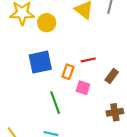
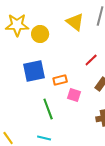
red line: (88, 60) -> (91, 60), moved, turned -32
orange rectangle: (68, 72) -> (60, 80), turned 56

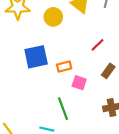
yellow circle: (40, 34) -> (53, 17), moved
green line: (48, 109) -> (63, 109), moved

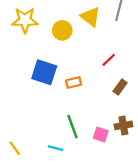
blue square: (36, 57) -> (44, 72), turned 30
pink square: (79, 83) -> (101, 135), moved

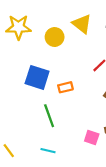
green line: (72, 127) -> (49, 116), moved

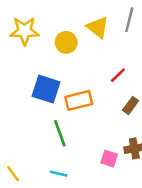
orange rectangle: (65, 87) -> (79, 100), size x1.5

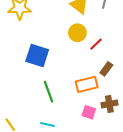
yellow circle: (66, 42) -> (77, 33), moved
orange rectangle: (79, 100) -> (87, 84), moved

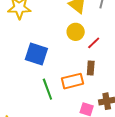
brown rectangle: (106, 69) -> (91, 68), moved, turned -32
orange rectangle: (87, 84) -> (73, 81), moved

